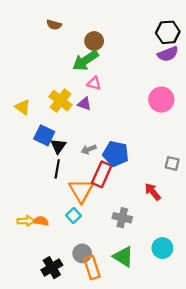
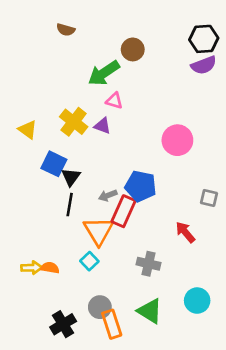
brown circle: (94, 41) -> (133, 49), moved
pink circle: (161, 100) -> (177, 140), moved
gray arrow: (89, 149) -> (108, 195), moved

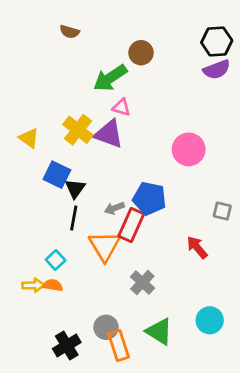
purple triangle: (102, 126) -> (109, 134), size x1.6
cyan square: (89, 261) -> (56, 260), moved
gray cross: (148, 264) -> (142, 282), moved, turned 30

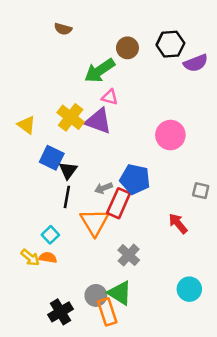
black hexagon: (217, 42) -> (170, 44), moved
yellow arrow: (33, 285) -> (30, 258), turned 42
green triangle: (159, 331) -> (120, 293), moved

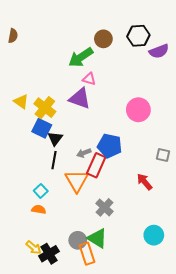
brown semicircle: (63, 29) -> (13, 36), moved, turned -96
yellow cross: (71, 117) -> (45, 108), moved
yellow arrow: (30, 258) -> (34, 247), moved

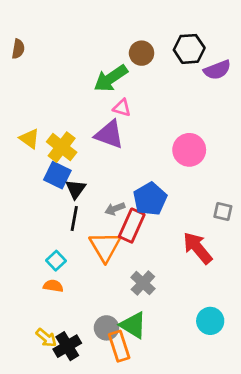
blue pentagon: (110, 146) -> (150, 199), turned 30
red arrow: (145, 182) -> (198, 248), size x1.4

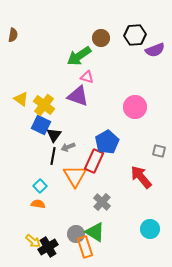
gray arrow: (115, 209) -> (68, 147), moved

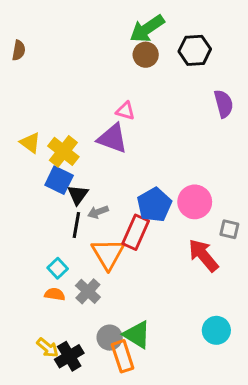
purple semicircle: (155, 50) -> (224, 104), moved, turned -84
green arrow: (79, 56) -> (147, 29), moved
pink circle: (135, 107) -> (195, 202), moved
gray square: (159, 151) -> (229, 229), moved
gray cross: (102, 202) -> (88, 291), moved

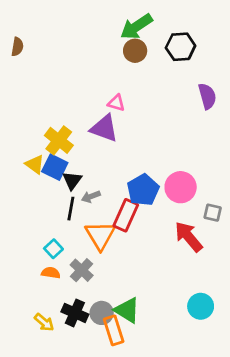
yellow triangle: (30, 143) -> (35, 164), moved
black cross: (69, 356) -> (75, 313), moved, turned -35

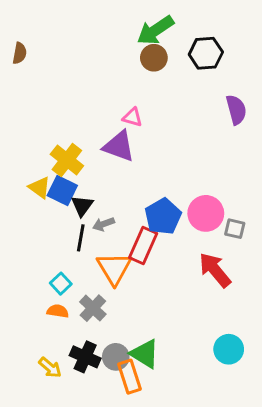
gray square: (213, 213) -> (235, 229), moved

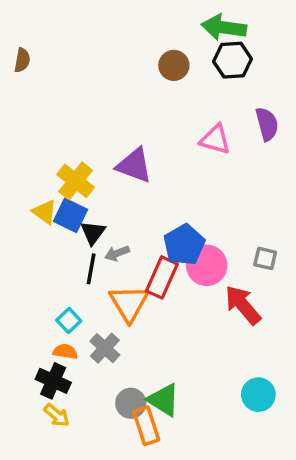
green arrow: (155, 30) -> (224, 27), moved, turned 42
pink triangle: (133, 117) -> (215, 140), moved, size x1.4
pink circle: (206, 213) -> (207, 265), moved
black cross: (85, 357) -> (53, 381), moved

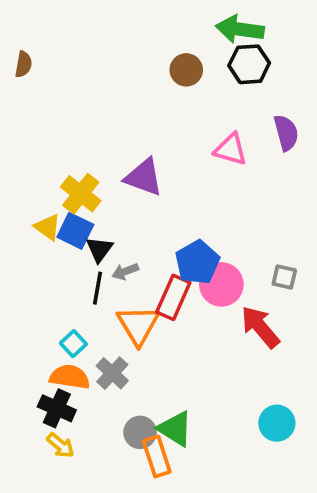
orange semicircle: (65, 352) -> (70, 377), size x1.5

